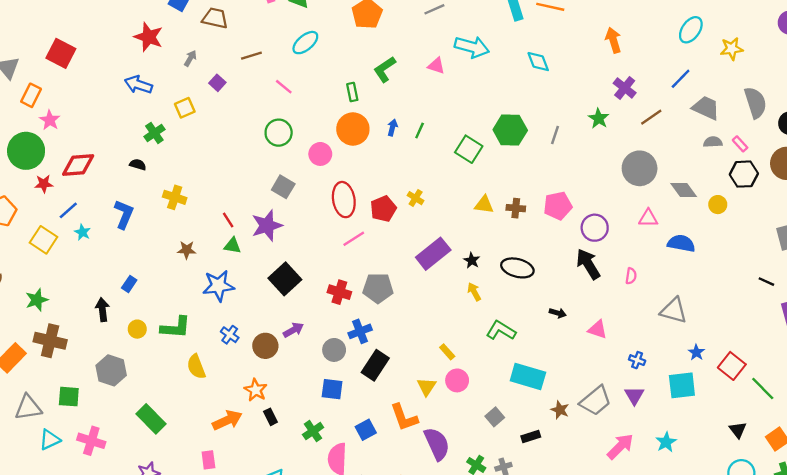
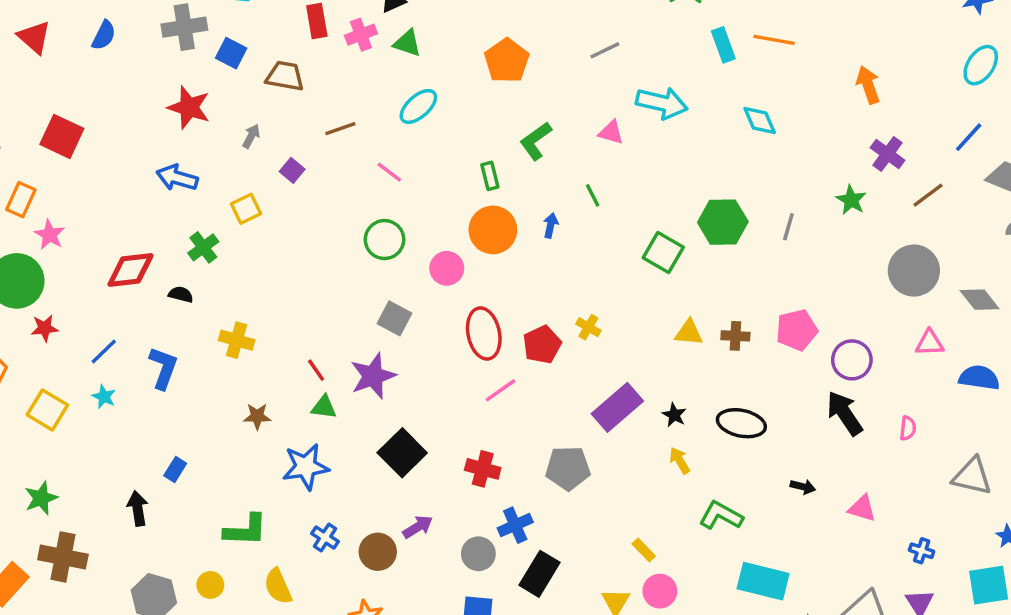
green line: (420, 131) -> (593, 195), moved, turned -49
red diamond: (78, 165) -> (130, 270), moved
blue line: (68, 210) -> (104, 351), moved
gray pentagon: (378, 288) -> (568, 468), moved
yellow circle: (137, 329) -> (210, 585), moved

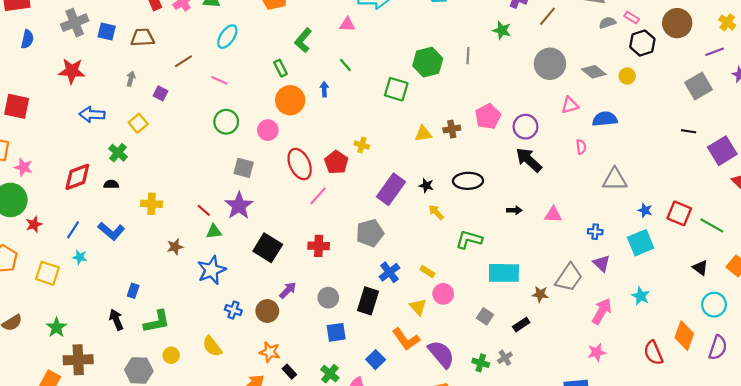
red star: (189, 107) -> (72, 71), moved
blue L-shape: (163, 368) -> (111, 231), turned 124
pink semicircle: (908, 428) -> (581, 147), moved
blue cross: (515, 525) -> (389, 272), moved
green L-shape: (246, 530) -> (157, 322), moved

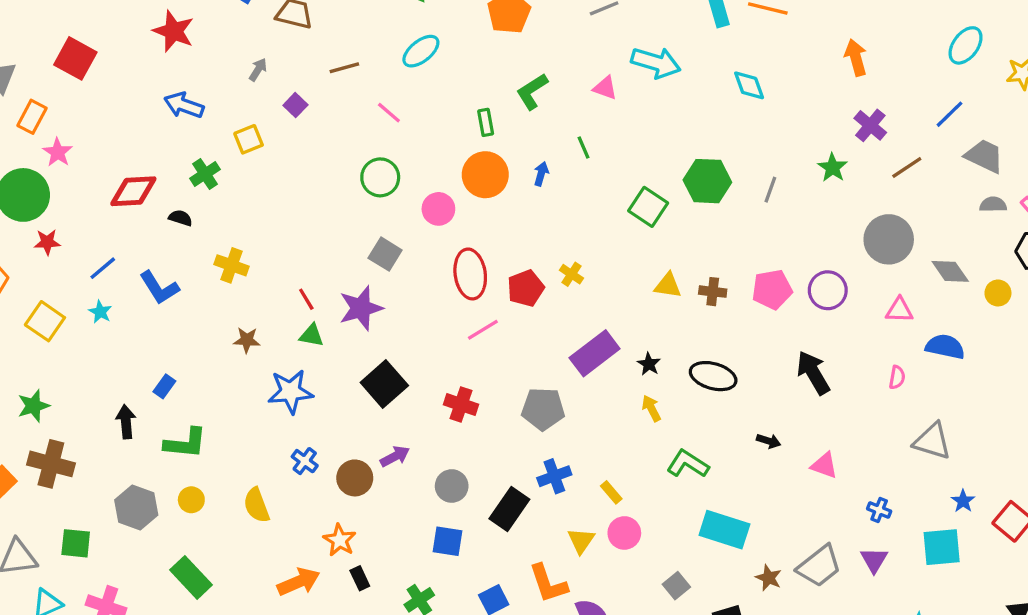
purple circle: (525, 127) -> (828, 290), moved

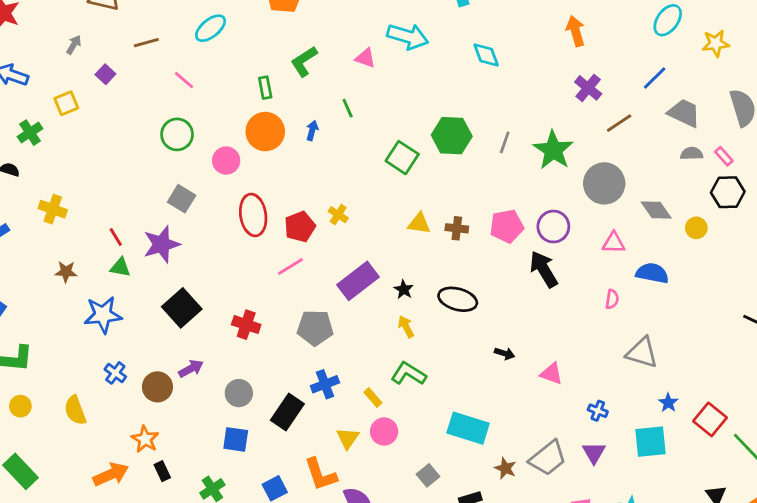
green star: (832, 168) -> (553, 150), moved, size x1.6
pink line: (483, 330) -> (290, 267), moved
black arrow: (813, 373) -> (544, 269), moved
green L-shape: (688, 464) -> (408, 374), moved

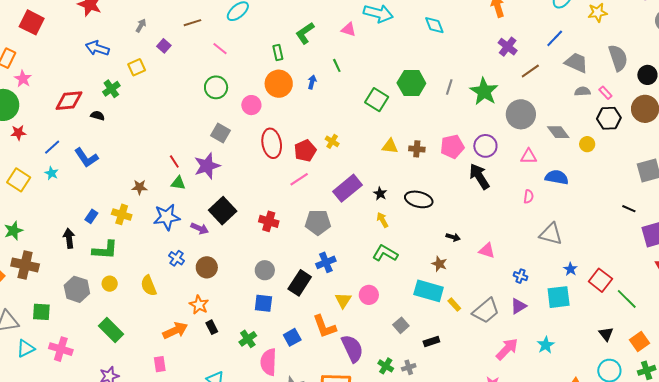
yellow cross: (53, 209) -> (122, 214), moved
purple arrow: (191, 369) -> (200, 228), moved, turned 54
yellow rectangle: (373, 397) -> (454, 305), moved
purple triangle: (594, 453) -> (518, 306), turned 30
brown star: (505, 468) -> (439, 264), moved

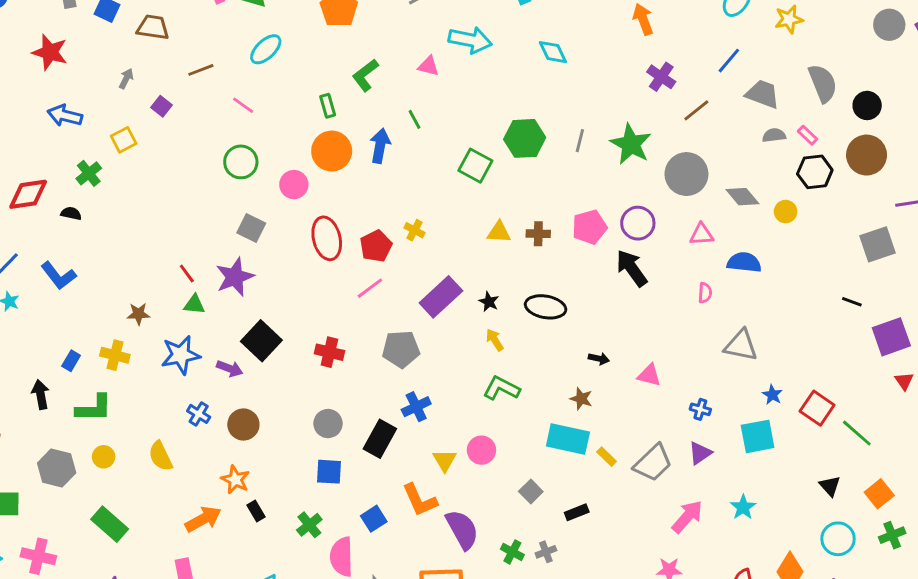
blue arrow: (312, 82) -> (380, 146), size x1.6

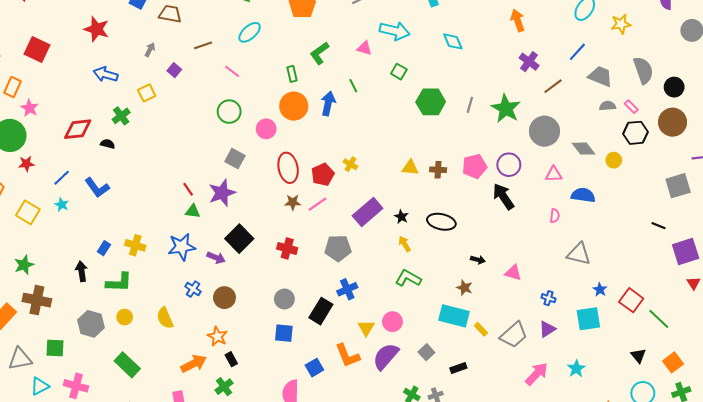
green square: (475, 166) -> (399, 72), moved, size x0.7
brown star: (139, 314) -> (293, 202), moved
green cross: (309, 525) -> (224, 387), moved
purple semicircle: (462, 530) -> (386, 356), moved, turned -112

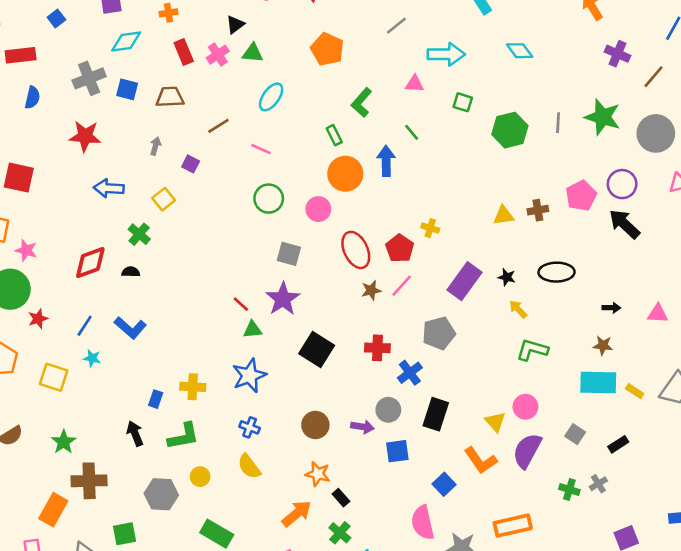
purple arrow: (216, 258) -> (362, 427), moved
blue cross: (193, 289) -> (250, 427), moved
blue cross: (347, 289) -> (410, 373), moved

